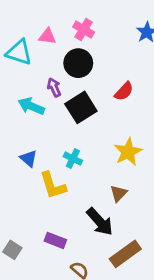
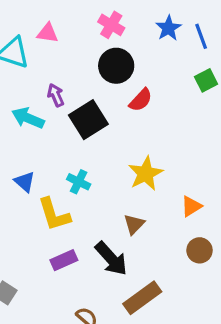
pink cross: (84, 30) -> (111, 25), moved
black circle: (78, 63) -> (116, 66), moved
purple rectangle: (55, 240) -> (64, 260), moved, turned -45

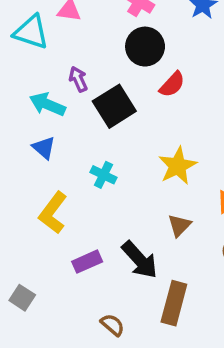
blue triangle: (25, 182) -> (44, 148), moved
yellow L-shape: (54, 214) -> (53, 213), moved, turned 54
brown triangle: (134, 224) -> (179, 225), moved
brown rectangle: (142, 298) -> (174, 303), turned -39

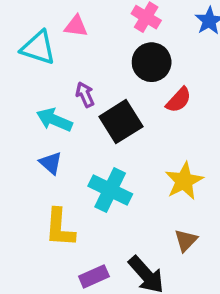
cyan cross: (103, 175) -> (110, 190), size x1.6
yellow L-shape: (53, 213) -> (60, 228), turned -33

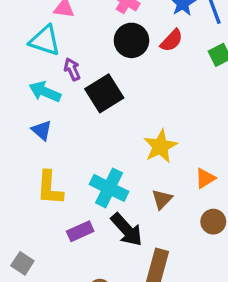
cyan triangle: (38, 48) -> (45, 40), moved
red semicircle: (179, 100) -> (172, 40), moved
cyan cross: (110, 190) -> (109, 188), moved

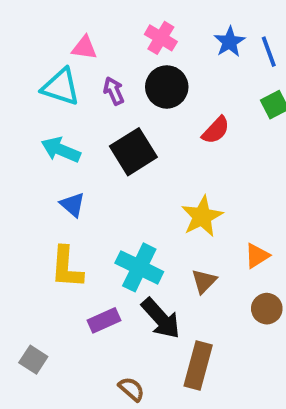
red semicircle: (172, 40) -> (216, 130), moved
purple arrow: (72, 69) -> (114, 91), moved
blue triangle: (42, 130) -> (73, 205), moved

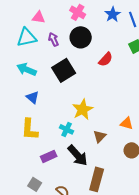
cyan triangle: (61, 87) -> (27, 37), turned -30
yellow star: (202, 216) -> (83, 109), moved
orange triangle: (257, 256) -> (127, 123), turned 48
cyan cross: (139, 267) -> (67, 129), size x0.6
gray square: (33, 360) -> (35, 184), moved

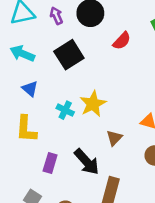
cyan cross: (67, 129) -> (65, 110), moved
purple rectangle: (49, 156) -> (50, 163), turned -49

